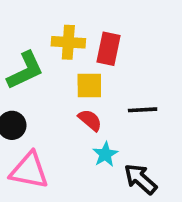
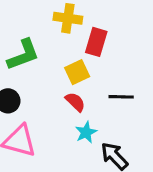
yellow cross: (68, 42) -> (68, 18), moved
yellow square: (89, 85) -> (77, 72), turned -30

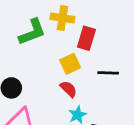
green L-shape: (23, 55) -> (32, 32), moved
black line: (121, 97) -> (108, 73), moved

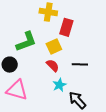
green L-shape: (32, 32) -> (26, 42), moved
black line: (108, 73) -> (80, 64), moved

